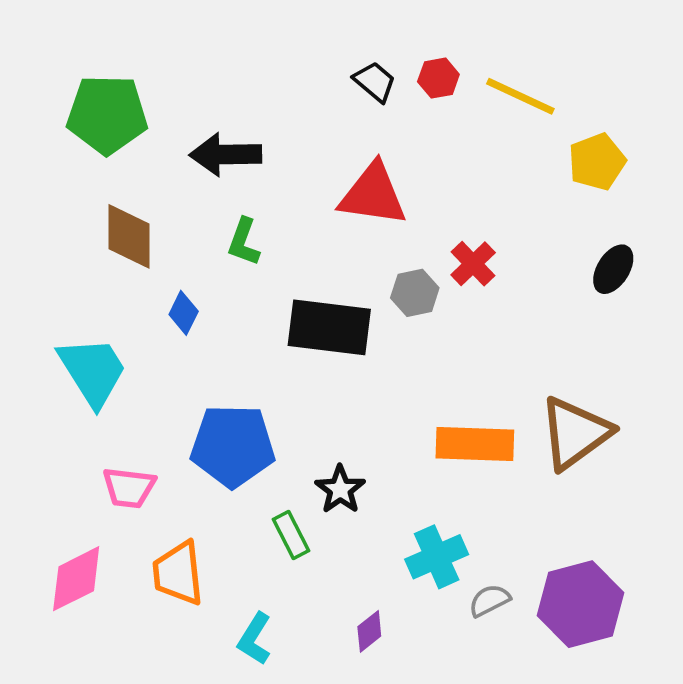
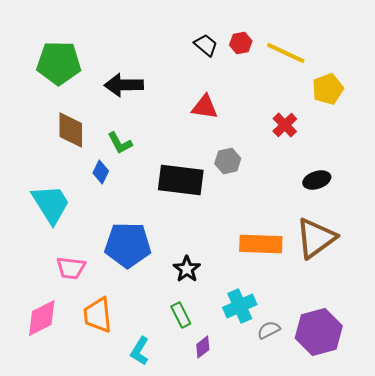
red triangle: (373, 195) -> (205, 107), size x0.7
green L-shape: (244, 242) -> (120, 143), moved, turned -48
red cross: (473, 264) -> (285, 125), moved
black ellipse: (613, 269) -> (317, 180), moved, turned 40
green rectangle: (291, 535) -> (181, 315), moved

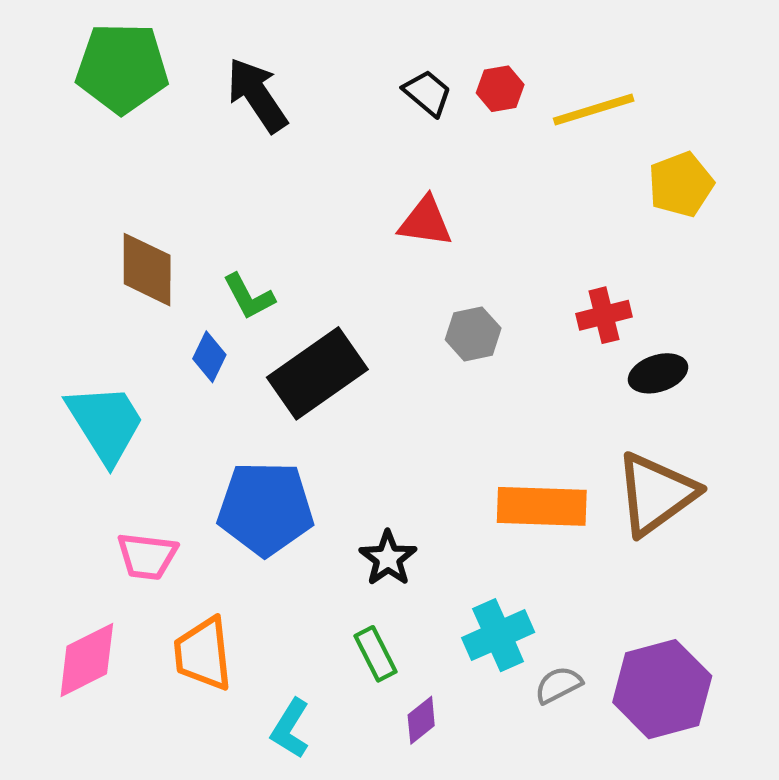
yellow line: (286, 53) -> (594, 110), turned -42
green pentagon: (59, 63) -> (122, 68), moved
black arrow: (124, 85) -> (257, 95), moved, turned 57
red cross: (285, 125) -> (604, 315), moved, turned 30
black rectangle: (181, 180) -> (317, 373), moved, turned -42

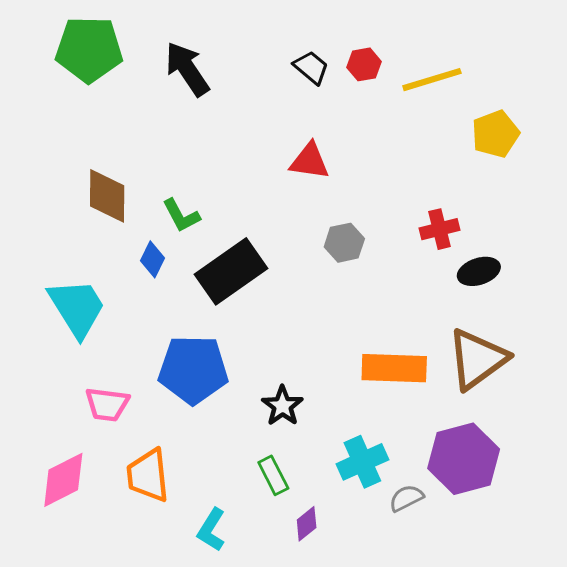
purple hexagon: (662, 689) -> (464, 459), moved

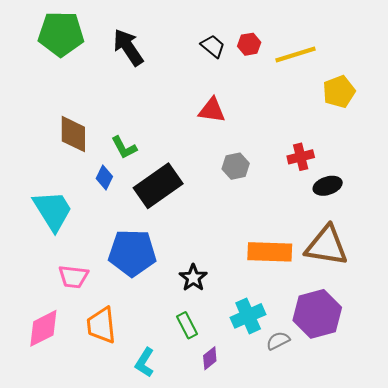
brown triangle: (477, 359) -> (327, 246), turned 45

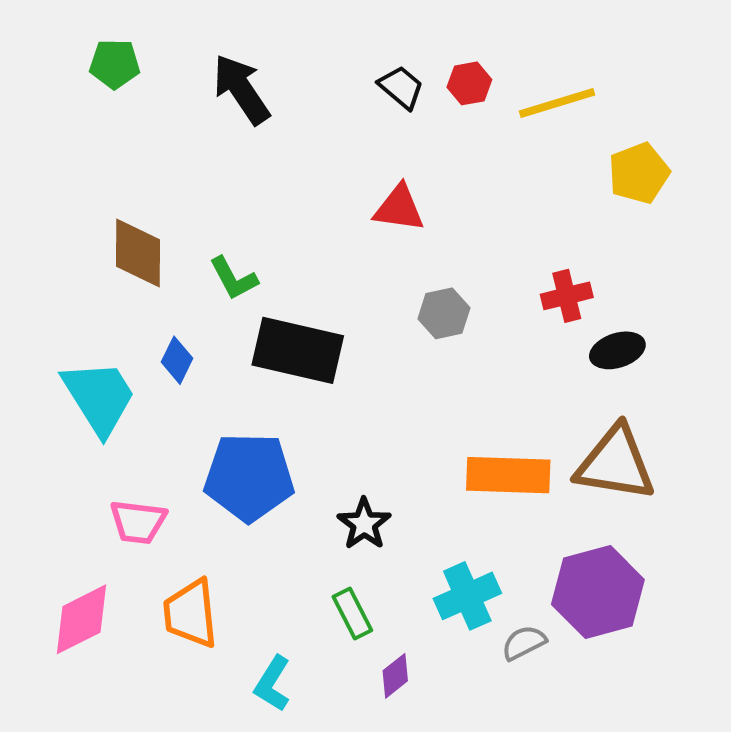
green pentagon: (61, 34) -> (115, 64), size x0.6
blue diamond: (104, 177) -> (177, 360), moved
black rectangle: (158, 186) -> (298, 350), turned 48

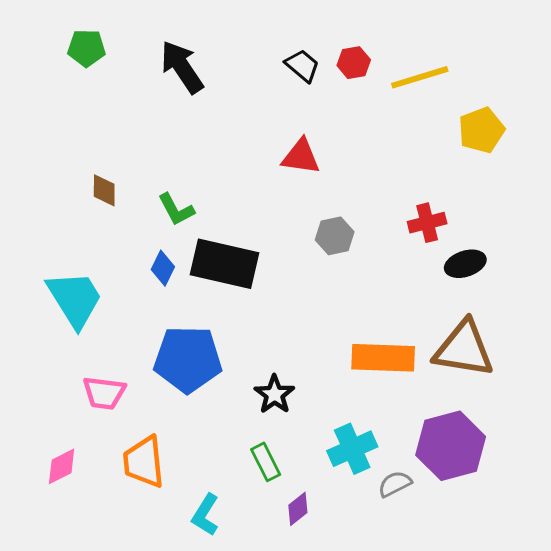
brown diamond: (138, 253) -> (104, 190), size x0.6
blue diamond: (177, 360) -> (163, 268), moved
pink diamond: (82, 619) -> (62, 466), size x0.7

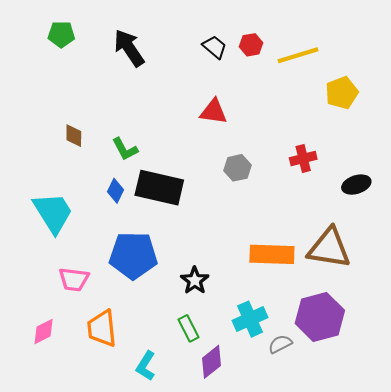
black ellipse: (465, 264) -> (356, 185), moved
purple diamond: (298, 509) -> (211, 362), size x1.4

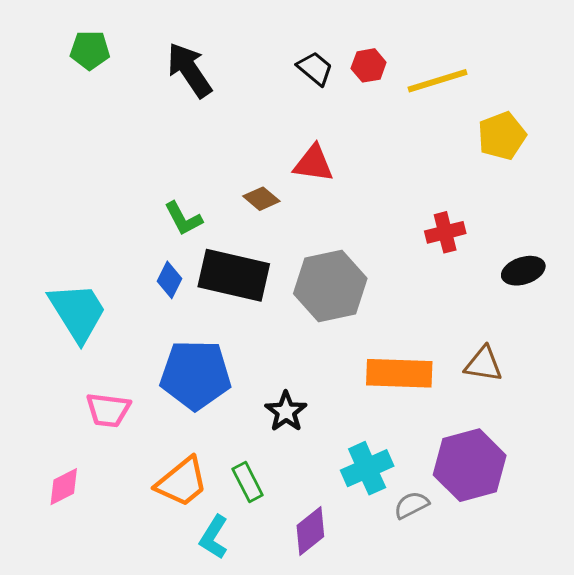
brown diamond: (74, 136) -> (261, 199), moved, turned -50
gray hexagon: (237, 168) -> (330, 286), moved, size x1.8
brown triangle: (329, 248) -> (483, 364), size x0.6
orange trapezoid: (102, 328) -> (182, 482), moved, turned -123
green rectangle: (188, 328) -> (248, 482), moved

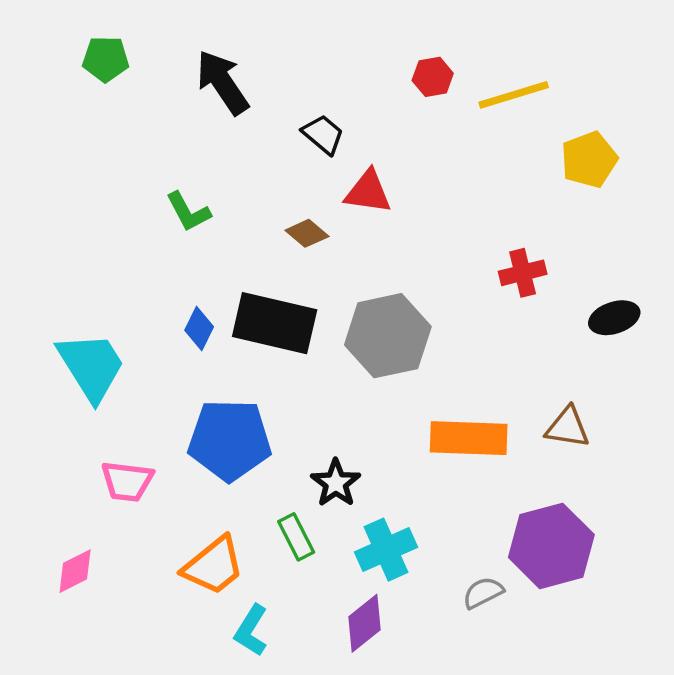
black trapezoid: (315, 68) -> (323, 134), moved
green L-shape: (183, 219) -> (188, 212), moved
cyan cross: (367, 468) -> (386, 550), moved
green rectangle: (248, 482) -> (296, 537), moved

